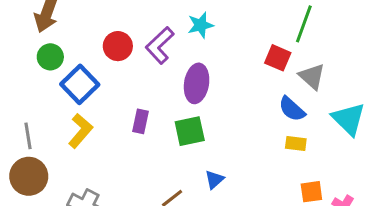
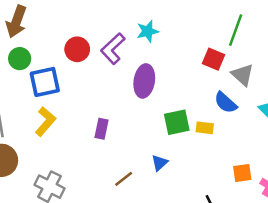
blue square: (80, 84) -> (45, 82), turned 32
purple rectangle: (140, 121) -> (101, 129), moved
green square: (190, 131) -> (177, 122), moved
yellow rectangle: (296, 144) -> (205, 128), moved

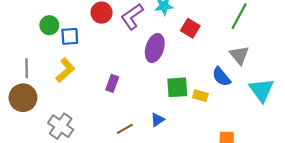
green circle: (20, 59) -> (49, 25), moved
red square: (213, 59) -> (190, 28), moved
blue square: (45, 82) -> (70, 36), size x0.7

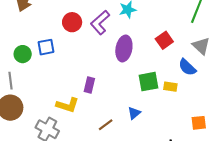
green circle: (49, 25) -> (23, 54), moved
red square: (190, 28) -> (164, 40), moved, turned 30
yellow L-shape: (65, 70) -> (67, 105), moved, turned 65

